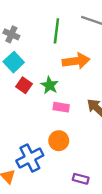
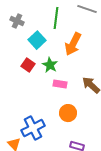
orange arrow: (76, 61) -> (73, 44), turned 125
cyan square: (14, 62) -> (37, 40), moved
orange circle: (59, 141) -> (68, 113), moved

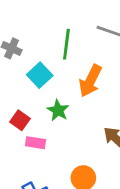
red square: (28, 65) -> (20, 120), moved
pink rectangle: (60, 84) -> (36, 143), moved

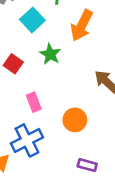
pink rectangle: (36, 143) -> (34, 102), moved, turned 60

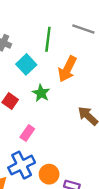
pink rectangle: (34, 102) -> (27, 133), turned 56
orange circle: (75, 120) -> (49, 174), moved

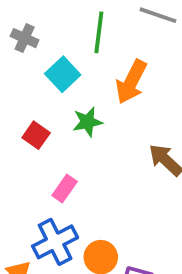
green star: (41, 93) -> (87, 122), turned 30

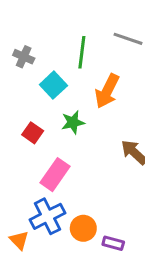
pink rectangle: (65, 189) -> (55, 175), size x1.5

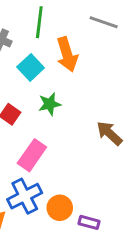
green line: (82, 52) -> (39, 22), moved
orange arrow: (107, 91) -> (67, 54), moved, turned -44

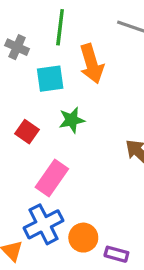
cyan square: (31, 67) -> (50, 79), turned 35

